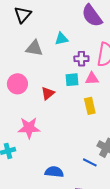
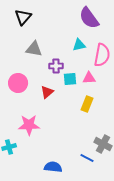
cyan triangle: (61, 39) -> (79, 45), moved
purple cross: (81, 59) -> (56, 66), moved
yellow rectangle: (90, 106) -> (87, 104), turned 35

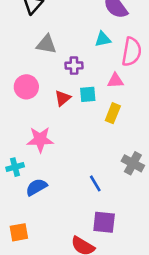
cyan square: (70, 79) -> (88, 94), moved
blue line: (87, 158) -> (95, 183), moved, turned 32
blue semicircle: (53, 167) -> (36, 187), moved, turned -36

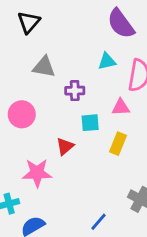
red triangle: (63, 98) -> (65, 146), moved
blue line: (95, 183) -> (98, 222), turned 72

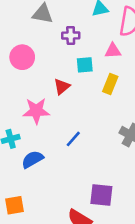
blue line: (98, 222) -> (73, 139), moved

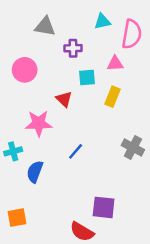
red triangle: (62, 87) -> (64, 99), turned -36
blue semicircle: (32, 159) -> (35, 172), turned -40

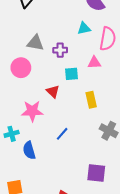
gray triangle: (45, 27) -> (35, 43), moved
yellow rectangle: (113, 97) -> (91, 100), moved, turned -35
blue semicircle: (35, 172) -> (29, 150), turned -36
purple square: (104, 207) -> (96, 173), moved

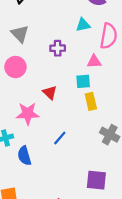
gray triangle: (35, 43) -> (20, 34), moved, turned 36
cyan square: (72, 74) -> (83, 81), moved

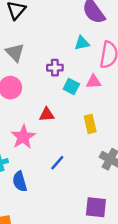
cyan square: (83, 81) -> (71, 86), moved, turned 32
red triangle: (50, 93) -> (47, 115), turned -48
pink star: (28, 114) -> (23, 137), turned -30

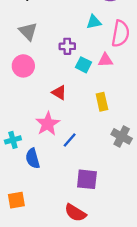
red triangle: (47, 115) -> (59, 93), turned 35
pink star: (23, 137) -> (48, 124), moved
purple square: (96, 207) -> (87, 179), moved

